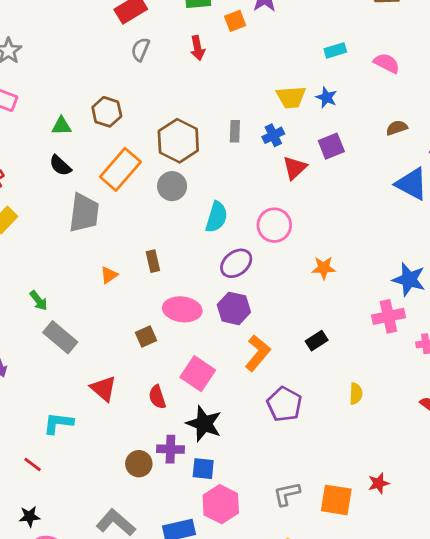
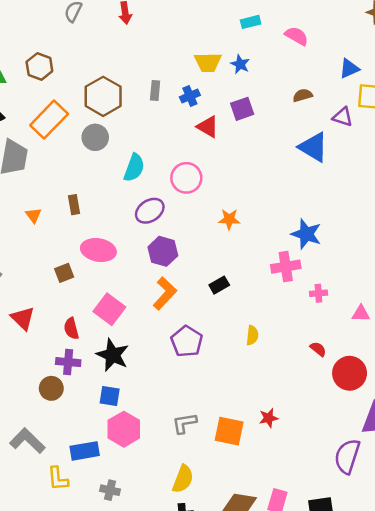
red triangle: (295, 168) -> (208, 127), turned -50
orange triangle: (109, 275) -> (33, 215), turned -35
purple hexagon: (234, 308) -> (163, 251), moved
purple cross: (170, 449) -> (68, 362), moved

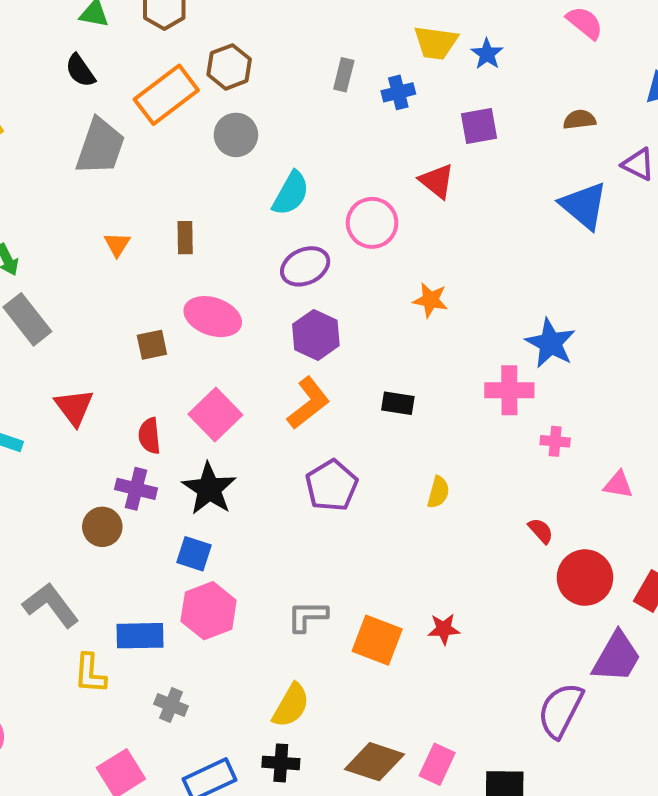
brown hexagon: (103, 96) -> (229, 67), moved, size x0.7
red triangle: (208, 127) -> (437, 181), moved
black rectangle: (219, 285) -> (398, 403), turned 30

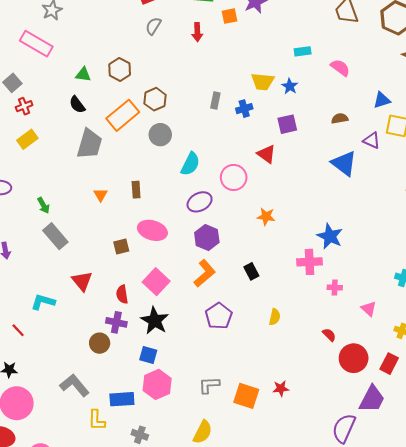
black rectangle: (398, 403) -> (251, 271), turned 56
pink triangle: (618, 485) -> (369, 309), turned 35

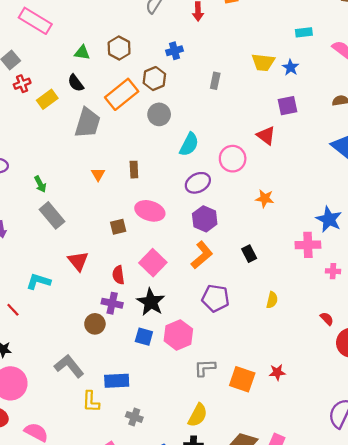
blue cross: (244, 109) -> (174, 51), moved
yellow rectangle: (27, 139) -> (47, 99), moved
purple pentagon: (219, 316) -> (215, 298), turned -30
pink hexagon: (157, 384) -> (178, 335), moved

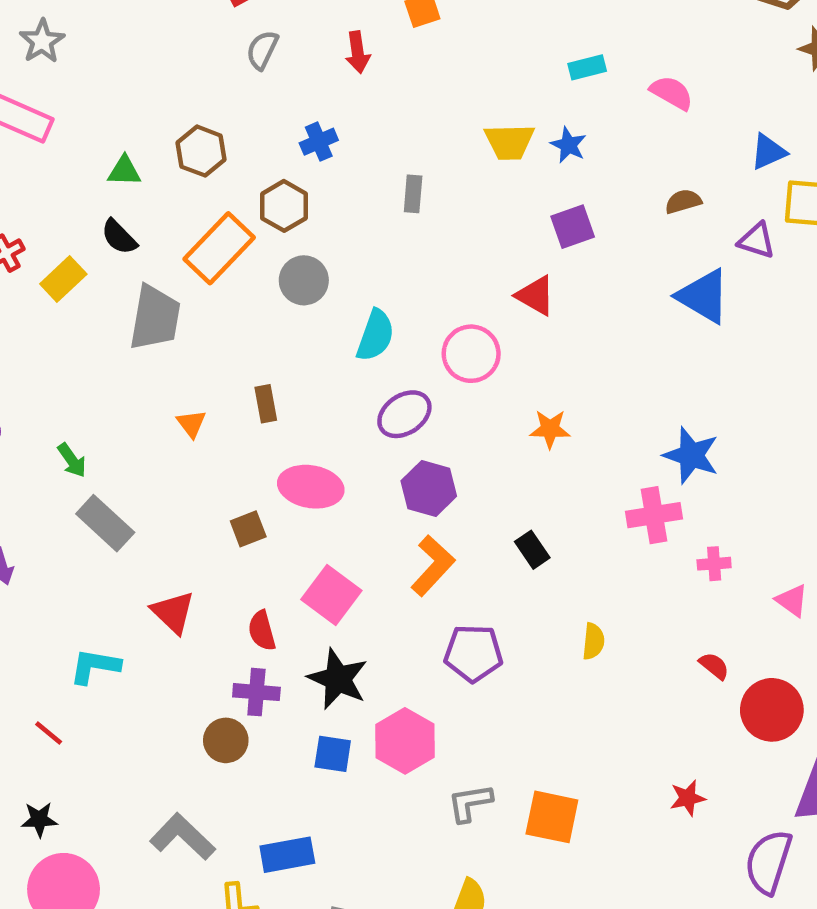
red star: (277, 372) -> (688, 798), moved

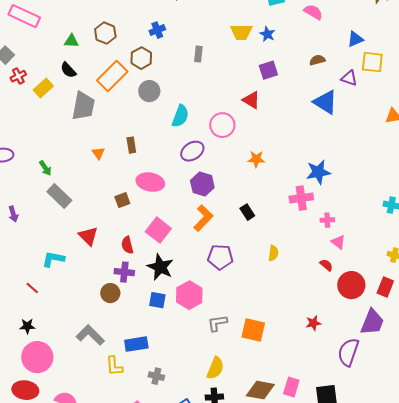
blue star: (691, 455) -> (318, 172), turned -30
pink triangle: (792, 601) -> (338, 242), moved

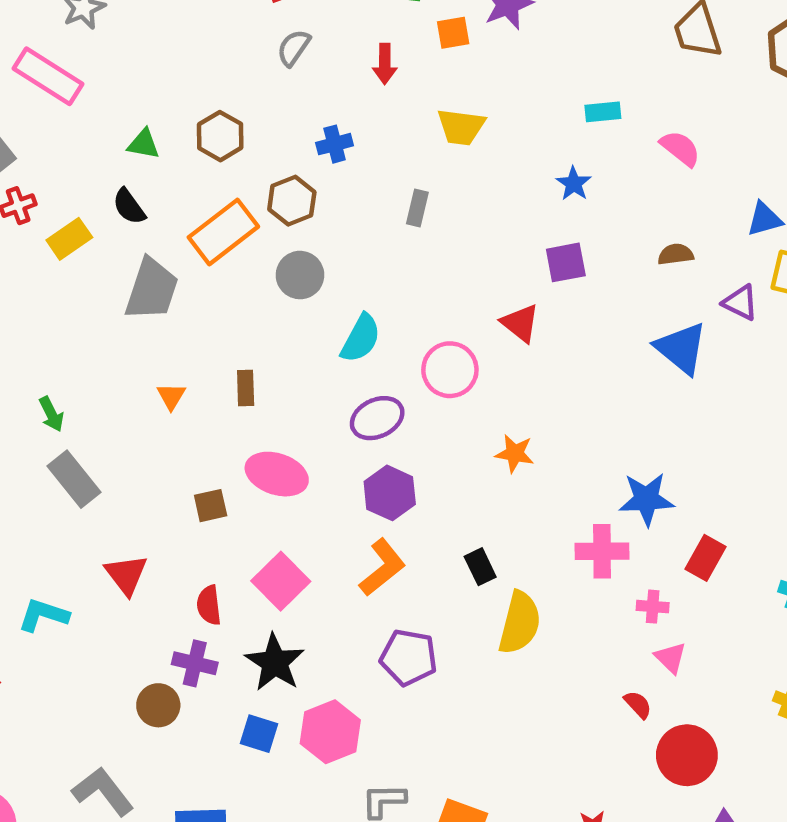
yellow trapezoid: (241, 32) -> (461, 127), moved
yellow semicircle: (273, 253) -> (520, 623), moved, size x1.8
red rectangle: (385, 287) -> (706, 558), moved

